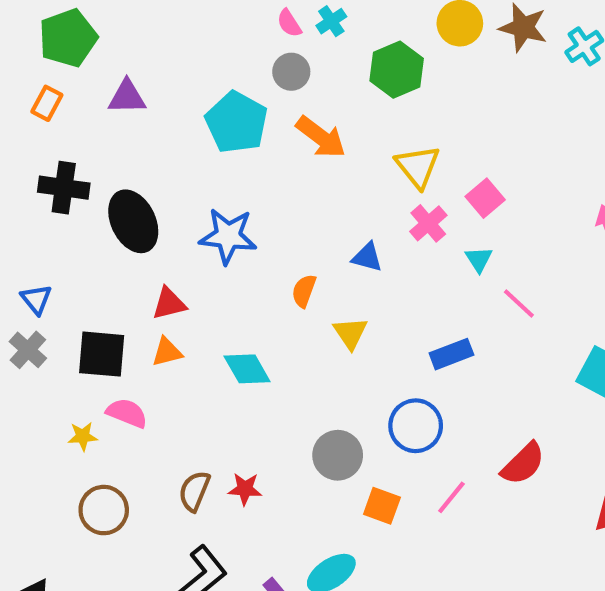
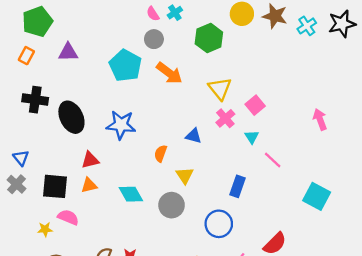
blue rectangle: (451, 354) -> (237, 186), turned -50
gray circle: (338, 455) -> (172, 205), moved

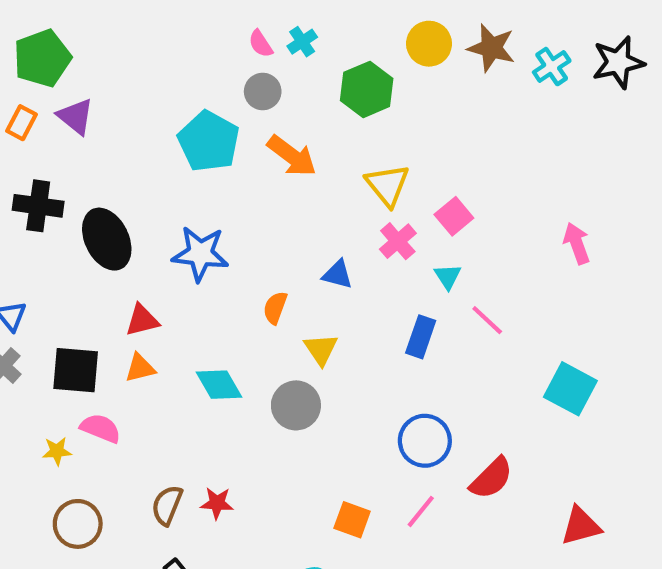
purple triangle: (68, 52) -> (76, 116), moved, turned 40
blue rectangle: (237, 186) -> (421, 337), moved
blue circle: (219, 224) -> (425, 441), moved

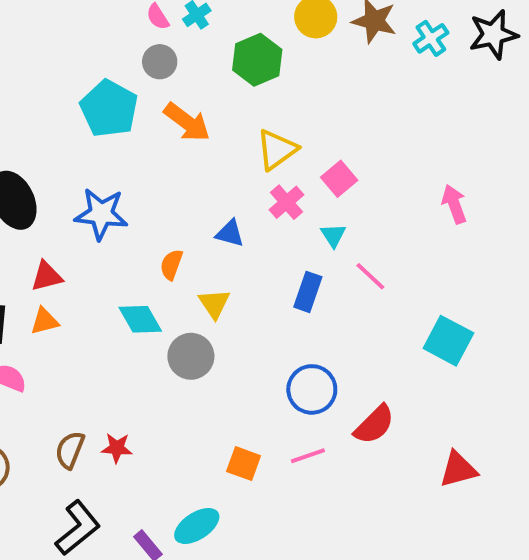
yellow triangle: (387, 185) -> (277, 149), turned 33
cyan diamond: (219, 385) -> (140, 319), moved
pink line: (421, 511) -> (308, 456), turned 32

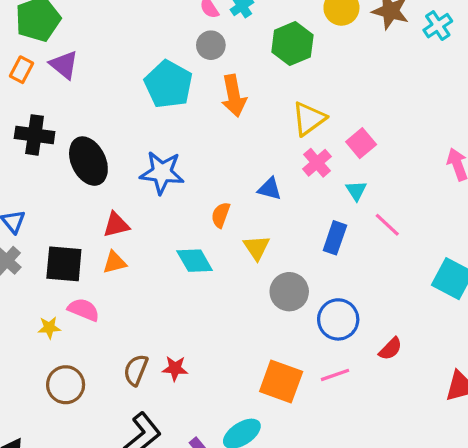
orange arrow: (187, 122) -> (234, 96), turned 42
gray circle: (191, 356) -> (289, 292), moved
red semicircle: (374, 425) -> (390, 349), size x0.7
orange square: (244, 464) -> (281, 381), size x1.5

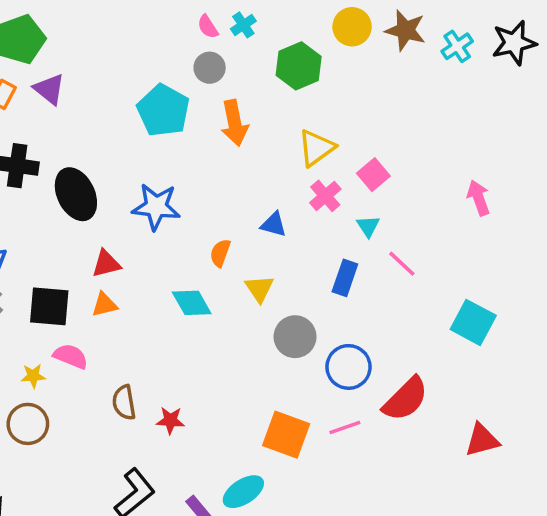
red semicircle: (390, 349) -> (405, 399), size x1.8
brown semicircle: (136, 370) -> (124, 403), moved, turned -32
brown circle: (66, 385) -> (28, 424), moved

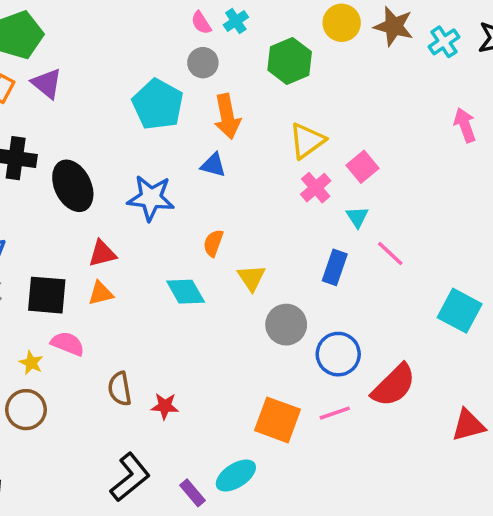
pink arrow: (478, 198) -> (465, 125), moved
blue triangle: (274, 224) -> (213, 165), moved
yellow star: (33, 376) -> (31, 363), turned 30

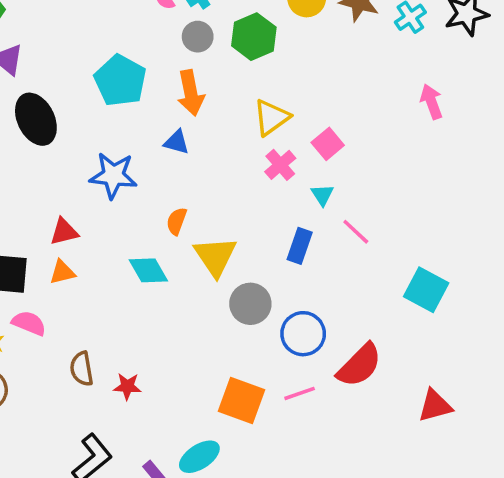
gray circle: (203, 63) -> (198, 37), moved
black ellipse: (73, 186) -> (36, 119), moved
yellow triangle: (251, 278) -> (215, 256), size x1.5

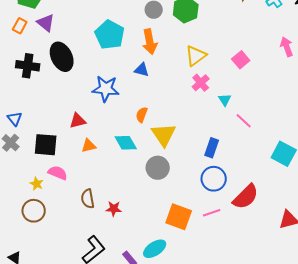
pink square: (328, 144) -> (241, 60), moved
blue rectangle: (300, 246) -> (212, 148), moved
orange triangle: (62, 272) -> (89, 146), moved
gray circle: (250, 304) -> (158, 168), moved

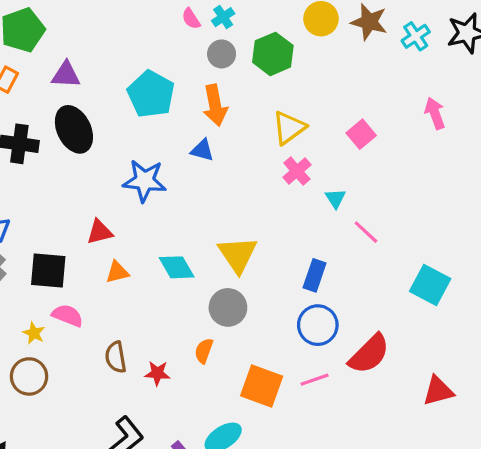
purple triangle: (46, 23) -> (66, 75), moved, turned -36
orange semicircle: (142, 115) -> (204, 351), moved

